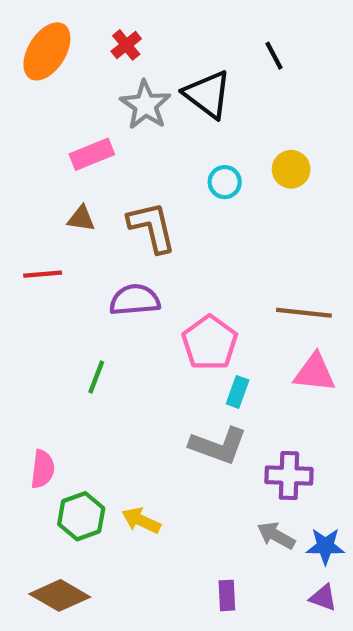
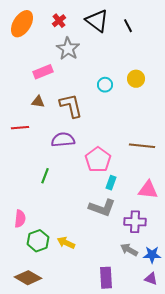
black triangle: (208, 94) -> (97, 21), moved
pink triangle: (315, 373) -> (148, 190), moved
purple rectangle: (227, 595) -> (106, 278), size x1.5

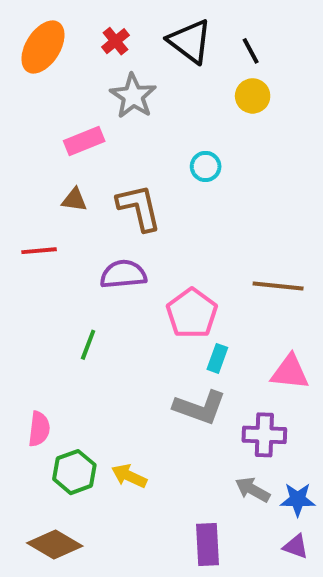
yellow circle: (136, 79) -> (253, 96), moved

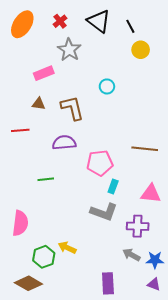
yellow circle: (253, 96) -> (141, 50), moved
pink pentagon: (192, 313) -> (100, 163), turned 30
green line: (88, 345) -> (46, 179), turned 63
pink semicircle: (39, 429) -> (20, 223), size x1.4
green hexagon: (74, 472) -> (44, 257), moved

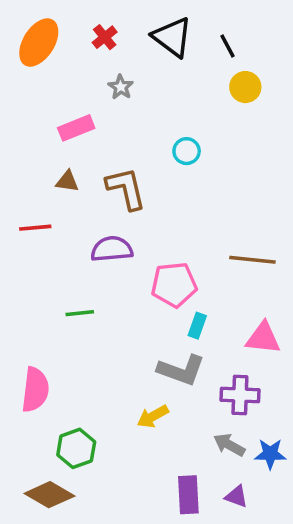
gray star: (69, 50) -> (121, 87), size x0.6
yellow arrow: (67, 248) -> (153, 416), moved, turned -54
purple triangle: (154, 284) -> (236, 496), moved

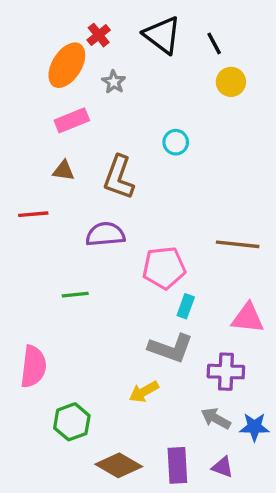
orange ellipse: (39, 42) -> (67, 65), moved
brown L-shape: (126, 188) -> (119, 177), turned -147
brown diamond: (49, 495) -> (119, 465), moved

